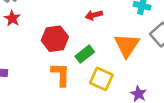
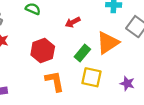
orange triangle: (127, 45) -> (108, 43), turned 35
green rectangle: (85, 54) -> (82, 53), moved

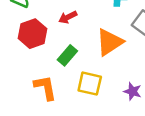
red hexagon: (43, 51) -> (32, 34), moved
green rectangle: (82, 53) -> (67, 55), moved

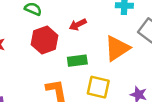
green rectangle: (67, 55) -> (77, 61), turned 42

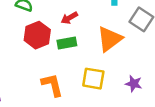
green rectangle: (77, 61) -> (67, 43), moved

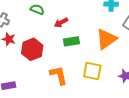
red arrow: (69, 18) -> (61, 23), moved
red hexagon: (37, 35) -> (32, 49), moved

